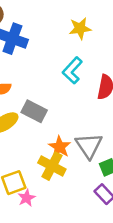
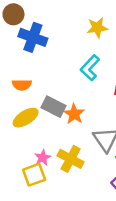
orange star: (60, 147) -> (74, 114), moved
pink star: (26, 198) -> (43, 158), moved

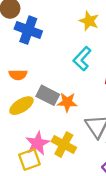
yellow star: (97, 28) -> (89, 21), turned 30
orange star: (74, 114) -> (67, 102), turned -30
pink star: (43, 158) -> (37, 143), size x1.5

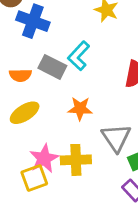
cyan L-shape: (82, 59) -> (79, 56), moved
gray rectangle: (48, 95) -> (52, 67), moved
yellow cross: (64, 145) -> (76, 160), turned -30

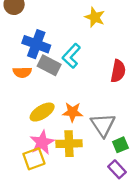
blue cross: (33, 21) -> (36, 44), moved
orange star: (80, 109) -> (73, 112), moved
yellow ellipse: (25, 113) -> (42, 112), moved

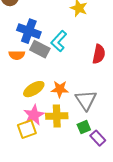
green square: (120, 145) -> (84, 127), moved

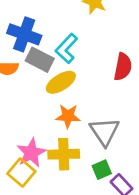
yellow ellipse: (34, 89) -> (61, 82), moved
yellow square: (27, 129) -> (21, 173), turned -30

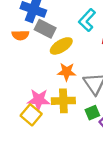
cyan L-shape: (66, 48) -> (87, 20), moved
pink star: (31, 153) -> (39, 100), turned 30

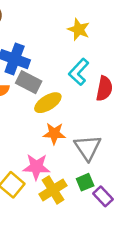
pink star: (39, 100) -> (36, 167), moved
yellow cross: (63, 101) -> (53, 190), moved, turned -30

